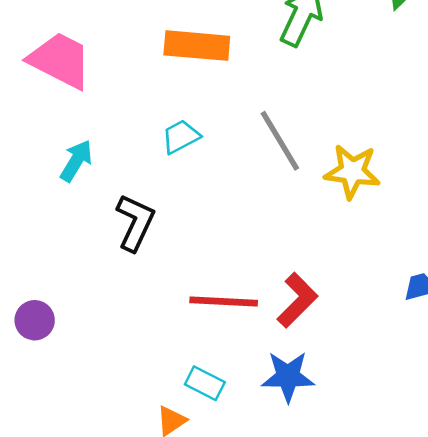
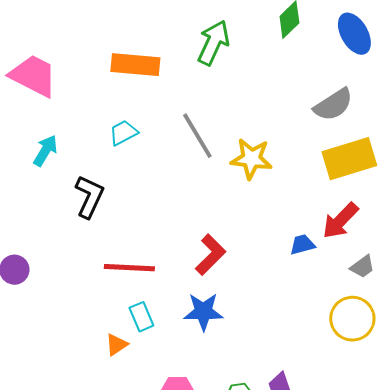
red line: (224, 301) -> (129, 268), moved
cyan rectangle: (205, 383) -> (141, 317), turned 40

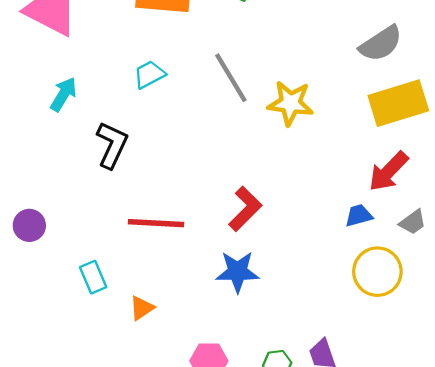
blue trapezoid: (302, 245) -> (359, 215), moved
cyan rectangle: (141, 317) -> (93, 277), moved
yellow circle: (352, 319) -> (377, 272), moved

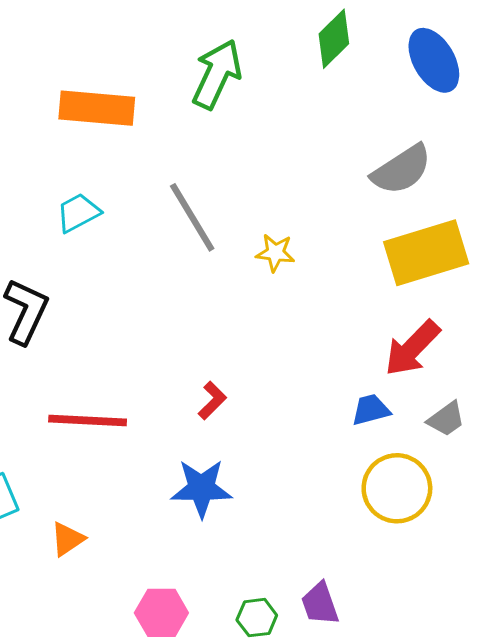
yellow star: (290, 103) -> (275, 253), size x0.6
red L-shape: (245, 209) -> (212, 401), size x0.6

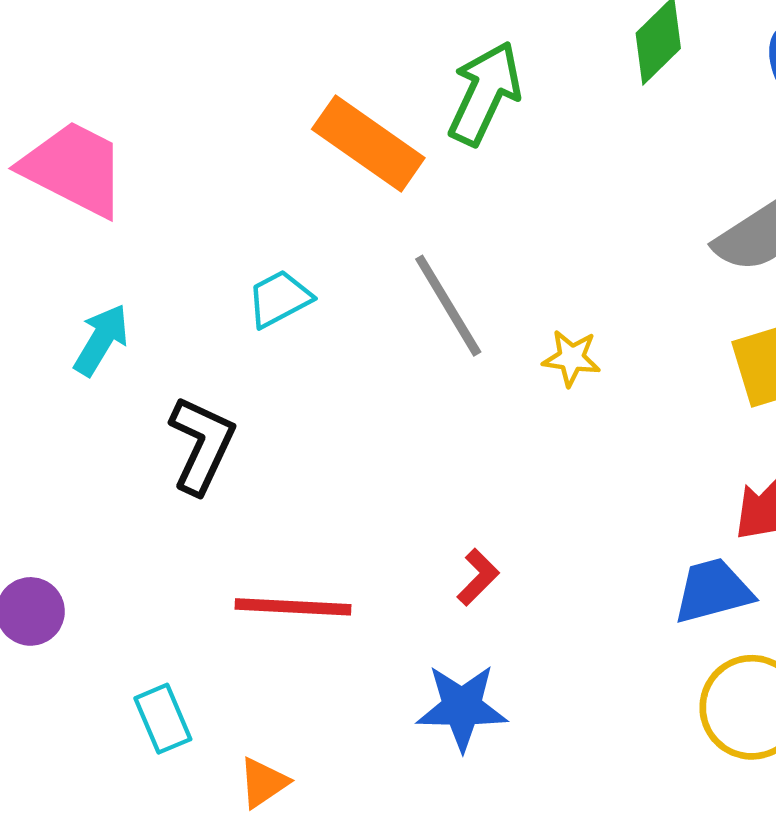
orange rectangle: (97, 108) -> (368, 143), moved, turned 30
blue trapezoid: (371, 410) -> (713, 591), size x1.4

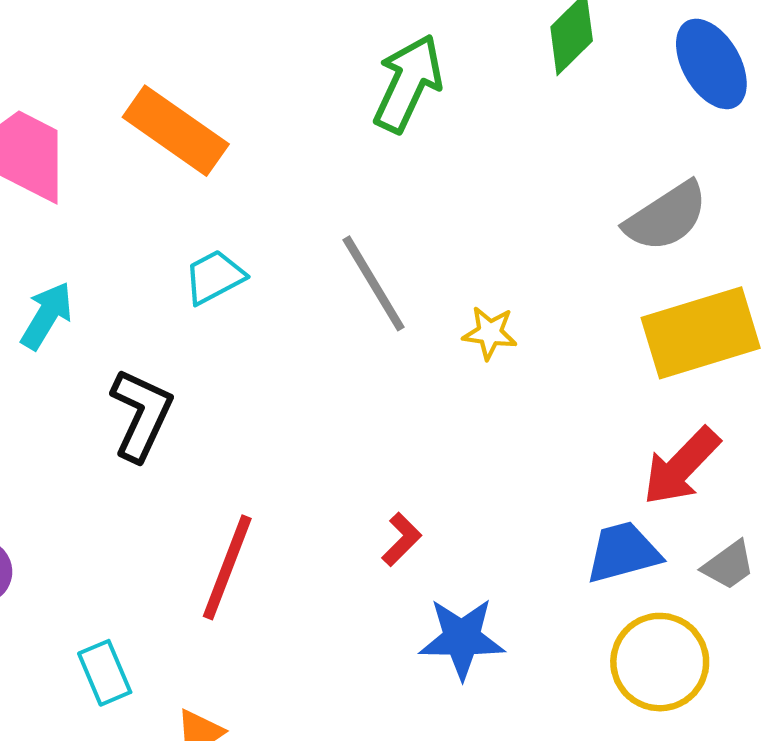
orange rectangle: (368, 143) -> (176, 131), moved
red line: (293, 607) -> (227, 567), turned -72
blue star: (462, 707) -> (462, 638), moved

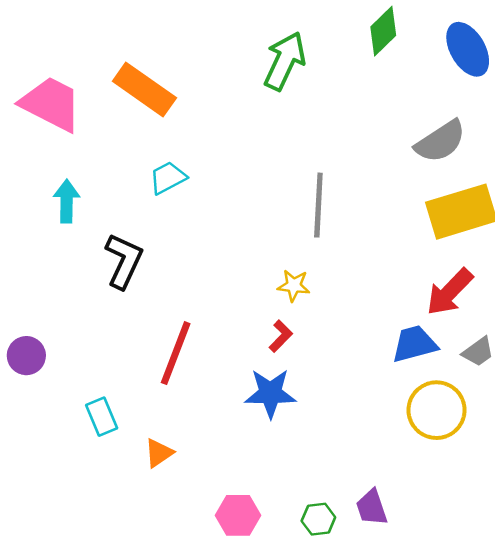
gray line: (374, 283) -> (318, 205), moved, turned 34
cyan arrow: (47, 316) -> (67, 201), turned -30
yellow star: (490, 333) -> (294, 286), moved
blue star: (462, 638) -> (270, 393), moved

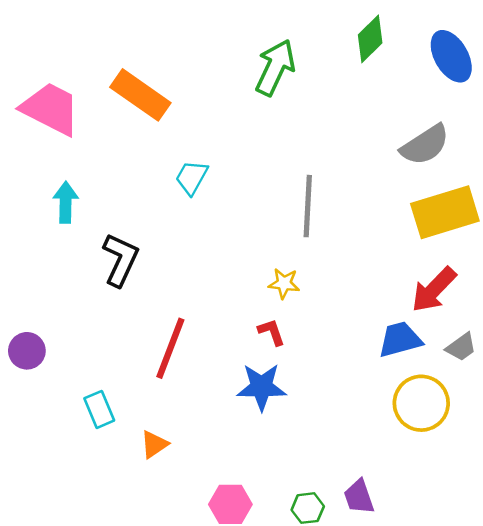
cyan trapezoid: (168, 178) -> (192, 177), moved, turned -33
red L-shape: (281, 336) -> (272, 332), turned -64

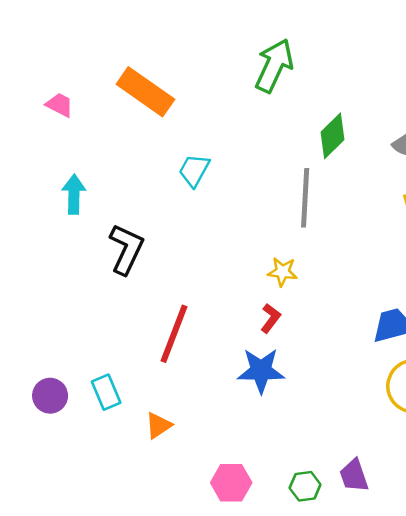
green diamond: (370, 39) -> (333, 136), moved
pink trapezoid: (51, 109) -> (60, 105), size x0.5
red L-shape: (272, 332) -> (271, 318), turned 56
purple circle: (27, 351) -> (50, 396), moved

